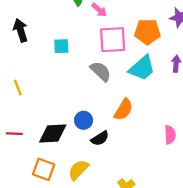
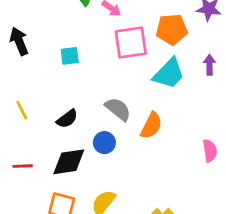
gray semicircle: (101, 71) -> (118, 109), moved
black semicircle: (100, 138) -> (67, 119), moved

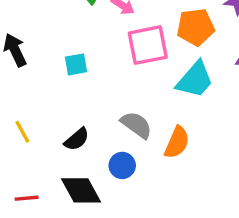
black diamond: (69, 162) -> (81, 190), turned 72

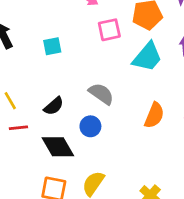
pink square: (148, 45) -> (109, 30), size x0.7
orange semicircle: (177, 142) -> (154, 115), moved
red line: (27, 198) -> (18, 128), moved

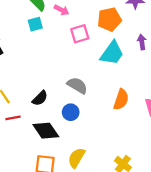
cyan square: (52, 46) -> (35, 24), moved

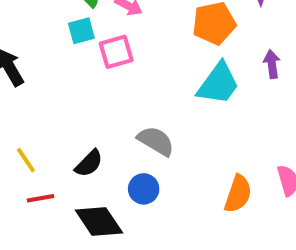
pink square: (80, 34) -> (116, 52), moved
orange semicircle: (121, 99) -> (238, 194), moved

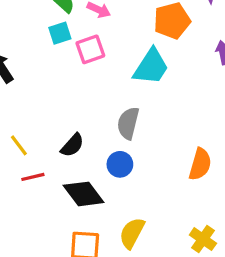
cyan trapezoid: (218, 84) -> (151, 67), moved
gray semicircle: (156, 141) -> (128, 123), turned -104

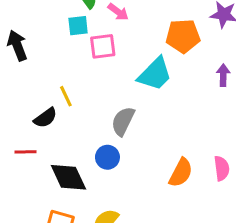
yellow line: (19, 145) -> (66, 96), moved
black semicircle: (72, 145) -> (45, 118), moved

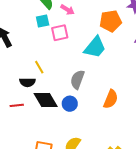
black semicircle: (45, 118) -> (27, 82), turned 42
orange semicircle: (181, 173) -> (111, 99), moved
black diamond: (68, 177) -> (46, 100), moved

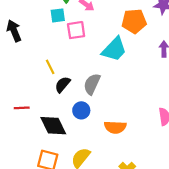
black semicircle: (27, 82) -> (63, 84), moved, turned 126
orange semicircle: (111, 99) -> (115, 127), moved, turned 66
black diamond: (46, 100) -> (53, 126), moved

